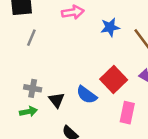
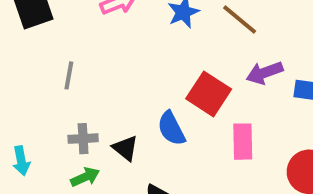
gray line: (31, 38) -> (69, 75), moved
blue semicircle: (87, 95) -> (171, 128), turned 40

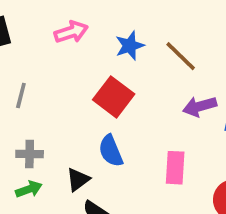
red square: (209, 94) -> (114, 97), moved
black triangle: (125, 148) -> (78, 180), moved, turned 40

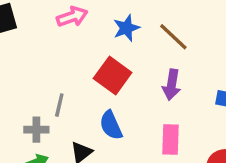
gray line: (21, 95) -> (59, 105), moved
purple arrow: (200, 106) -> (172, 85), moved, turned -64

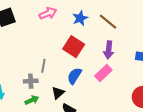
blue semicircle: (111, 125) -> (74, 76), turned 60
pink rectangle: (170, 139) -> (103, 73), moved, turned 48

